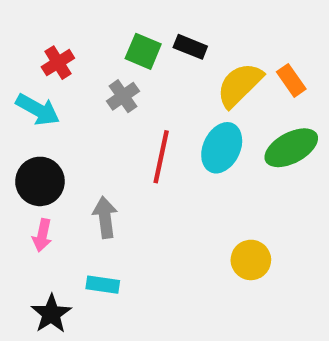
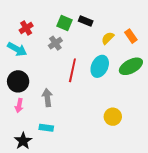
yellow semicircle: (240, 85) -> (108, 38), size x0.6

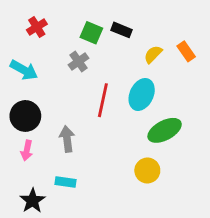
red cross: (26, 28) -> (37, 27), moved
green ellipse: (131, 66) -> (165, 130), moved
yellow circle: (113, 117) -> (147, 171), moved

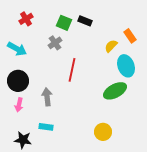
yellow semicircle: (153, 54) -> (111, 46), moved
cyan ellipse: (142, 94) -> (126, 66), moved, turned -45
yellow circle: (147, 171) -> (103, 132), moved
black star: (33, 201) -> (23, 140), turned -30

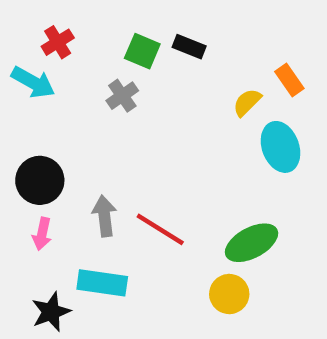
cyan arrow: (17, 49) -> (33, 82), moved
red line: (72, 70) -> (160, 229), moved, turned -70
green ellipse: (115, 91) -> (252, 243), moved
cyan rectangle: (46, 127) -> (102, 283), size x1.5
black star: (23, 140) -> (51, 312), turned -30

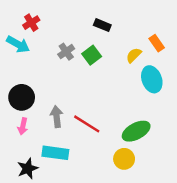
green square: (142, 51) -> (92, 55), moved, turned 30

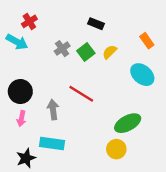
yellow semicircle: (134, 55) -> (110, 52), moved
cyan ellipse: (152, 79) -> (142, 75), turned -30
red line: (87, 124) -> (81, 94), moved

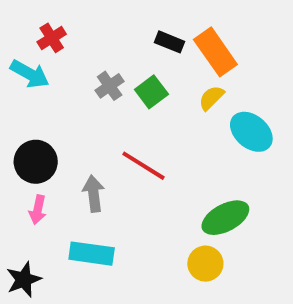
orange rectangle: (147, 41) -> (215, 52), moved, size x1.6
yellow semicircle: (110, 52) -> (211, 98), moved
black star: (26, 158) -> (24, 280), moved

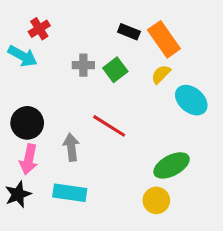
gray cross: (110, 86) -> (83, 65), turned 35
pink arrow: (38, 210) -> (29, 159), size x1.4
black star: (24, 280) -> (18, 194), moved

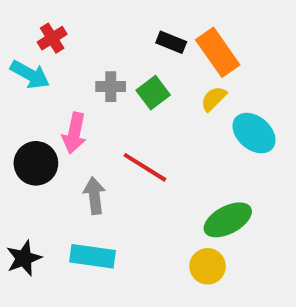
pink arrow: (29, 159) -> (74, 133), moved

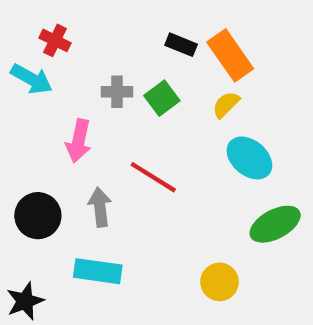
red cross: (52, 38) -> (55, 40), turned -32
cyan ellipse: (254, 133) -> (249, 158), moved
black circle: (36, 163) -> (38, 216), moved
green ellipse: (228, 220) -> (275, 224), moved
black star: (24, 258) -> (25, 301), moved

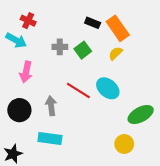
pink arrow: (79, 141) -> (26, 72), moved
cyan ellipse: (249, 158) -> (108, 88), moved
yellow circle: (220, 282) -> (124, 144), moved

